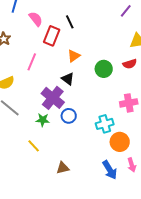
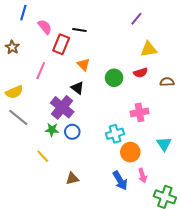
black line: (70, 22) -> (79, 30), turned -56
orange triangle: (74, 56) -> (83, 65), turned -40
blue circle: (69, 116) -> (72, 132), moved

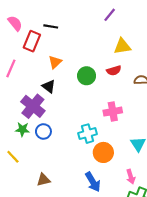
orange triangle: (83, 65) -> (55, 62), turned 32
pink arrow: (143, 176) -> (131, 177), moved

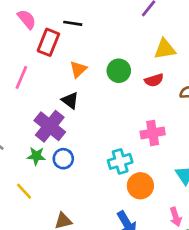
green circle: (87, 76) -> (119, 71), moved

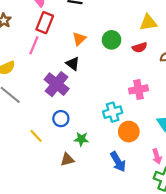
red rectangle: (48, 42) -> (45, 23), moved
green star: (36, 156) -> (81, 139), moved
blue circle: (63, 159) -> (61, 119), moved

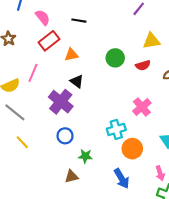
red rectangle: (45, 23) -> (49, 41), turned 30
orange triangle: (79, 39) -> (71, 55), moved, turned 32
pink line: (34, 45) -> (33, 73), moved
pink cross: (139, 89) -> (142, 107), turned -30
yellow line: (36, 136) -> (22, 142), moved

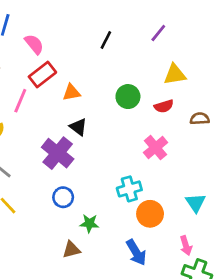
black line: (79, 21) -> (106, 40), moved, turned -72
pink line: (33, 73) -> (20, 101), moved
pink cross: (142, 107) -> (156, 148), moved

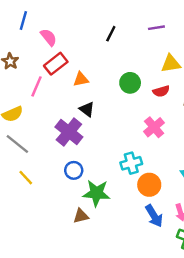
purple line: (158, 33) -> (156, 28), turned 42
green star: (89, 223) -> (96, 193), size x1.6
blue arrow: (136, 252) -> (154, 216), moved

